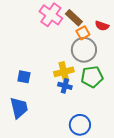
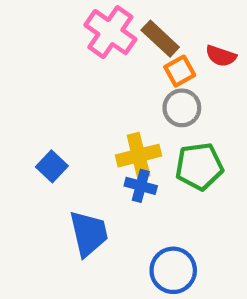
gray circle: (84, 50) -> (182, 108), size x0.7
blue square: (24, 77) -> (52, 166), turned 32
blue trapezoid: (19, 108) -> (89, 234), moved

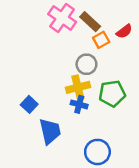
red semicircle: (221, 56) -> (124, 31), turned -56
gray circle: (182, 108) -> (86, 64), moved
blue square: (52, 166) -> (29, 104), moved

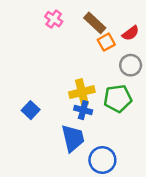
pink cross: (62, 18) -> (54, 19), moved, size x0.6
gray circle: (86, 64) -> (131, 65), moved
blue trapezoid: (50, 131) -> (73, 138), moved

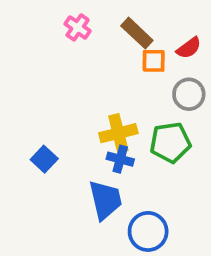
orange square: (106, 42) -> (154, 61), turned 30

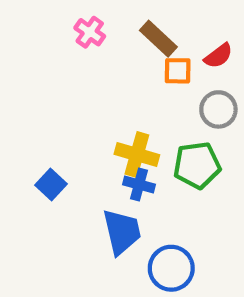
yellow cross: (118, 133) -> (137, 154), turned 30

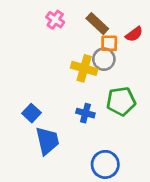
gray circle: (218, 109) -> (104, 59), moved
yellow cross: (137, 154) -> (84, 68), moved
blue trapezoid: (122, 232) -> (47, 141), moved

